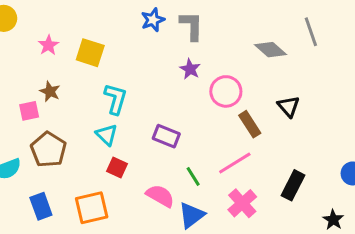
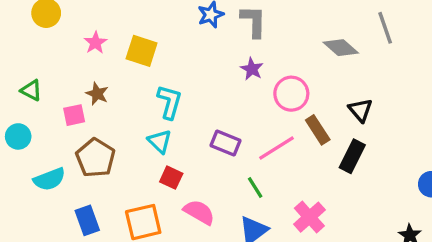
pink line: (235, 163) -> (277, 148), moved
black rectangle: (293, 185) -> (352, 156), moved
pink semicircle: (160, 196) -> (199, 212), moved

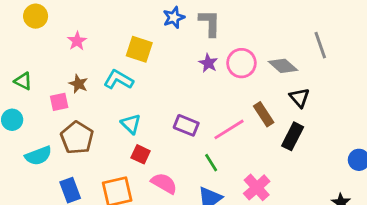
gray line: (385, 28) -> (320, 45), moved
gray diamond: (341, 48) -> (283, 66), moved
yellow square: (142, 51) -> (139, 49), moved
pink circle: (291, 94) -> (241, 63), moved
cyan L-shape: (170, 102) -> (118, 80), moved, turned -76

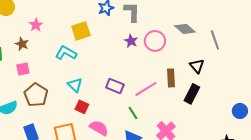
gray line: (320, 45) -> (215, 40), moved
yellow square: (139, 49) -> (81, 31), turned -36
gray diamond: (283, 66) -> (185, 29), moved
brown star: (78, 84) -> (22, 44), moved
brown rectangle: (264, 114) -> (171, 78), turned 30

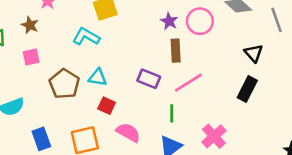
brown rectangle: (171, 78) -> (176, 51), moved
cyan triangle: (75, 85) -> (98, 78), turned -35
brown pentagon: (36, 95) -> (64, 84), moved
green line: (133, 113) -> (172, 113), turned 32

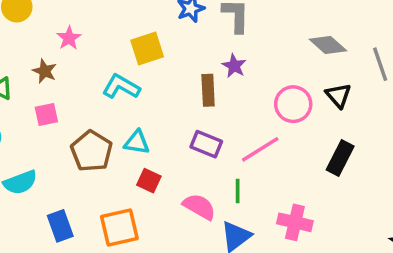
pink circle: (200, 21) -> (293, 104), moved
brown rectangle: (176, 51) -> (208, 90), moved
black triangle: (254, 53) -> (338, 95), moved
pink semicircle: (128, 132) -> (199, 207), moved
pink cross: (214, 136) -> (295, 222), turned -35

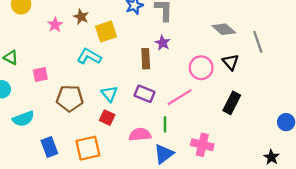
brown star: (45, 71) -> (81, 17), moved
cyan triangle: (137, 142) -> (109, 94), moved, turned 42
brown pentagon: (92, 151) -> (70, 98), turned -30
pink semicircle: (199, 207) -> (140, 135), turned -35

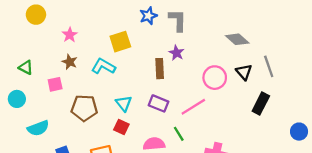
brown star: (81, 17) -> (70, 62), moved
gray line: (258, 42) -> (269, 66), moved
black rectangle: (232, 103) -> (261, 103), moved
green line: (165, 124) -> (179, 134), turned -32

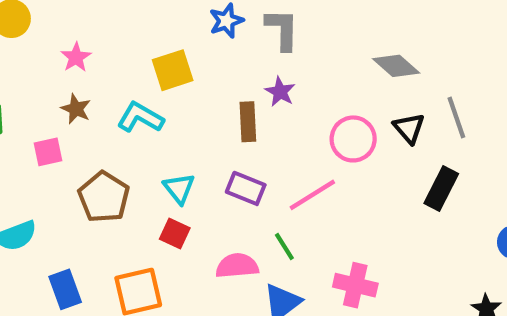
brown pentagon: (84, 108) -> (104, 197), turned 30

